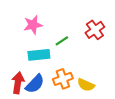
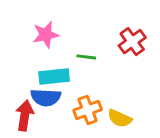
green line: (62, 41) -> (86, 57), turned 40
blue semicircle: (35, 84) -> (46, 97), moved, turned 50

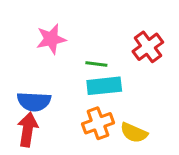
cyan rectangle: (54, 76) -> (104, 86), moved
blue semicircle: (46, 97) -> (34, 101), moved

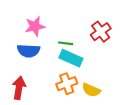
cyan rectangle: (104, 86) -> (71, 58), turned 30
blue semicircle: (34, 101) -> (29, 51), moved

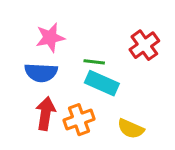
orange cross: (67, 84) -> (79, 120), moved
red arrow: (19, 88) -> (46, 114), moved

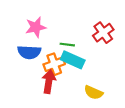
red arrow: (46, 114) -> (49, 82), moved
orange cross: (79, 120) -> (54, 64), moved

